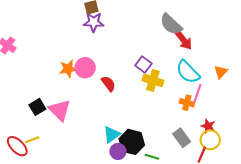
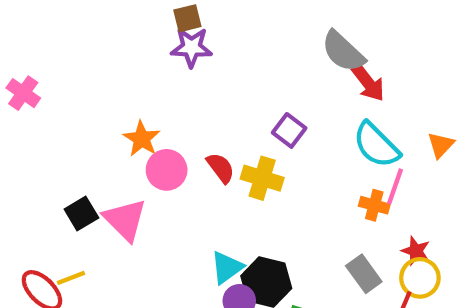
pink circle: (85, 68) -> (167, 170), moved
orange star: (68, 69) -> (142, 139), turned -30
yellow cross: (153, 80) -> (262, 178), moved

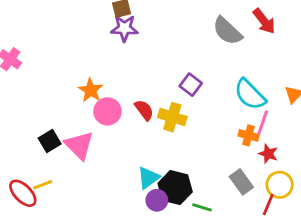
red arrow: (368, 83) -> (264, 21), moved
red star: (416, 251) -> (268, 154), moved

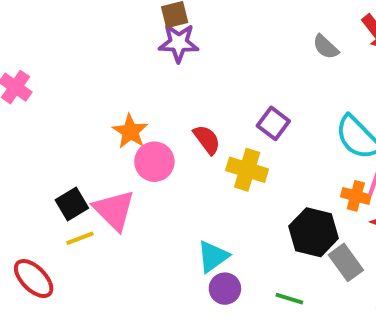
gray semicircle: (227, 31) -> (326, 47), size x0.6
red semicircle: (144, 110) -> (207, 140), moved
yellow line: (43, 185) -> (80, 238), moved
black hexagon: (175, 188) -> (314, 232), moved

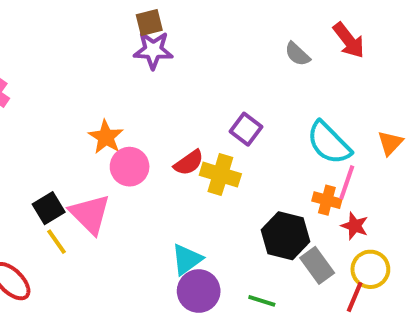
red semicircle: (207, 140) -> (189, 163), moved, turned 92
yellow line: (80, 238) -> (56, 242), turned 76
purple circle: (225, 289) -> (199, 291), size x1.4

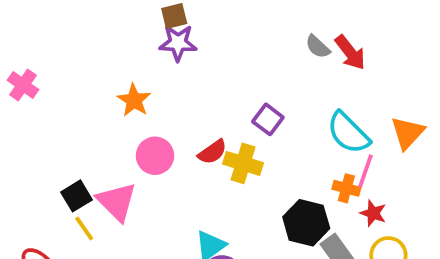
red arrow: (349, 40) -> (350, 52), moved
orange star: (106, 137) -> (134, 100), moved
orange triangle: (390, 143) -> (408, 133), size x1.4

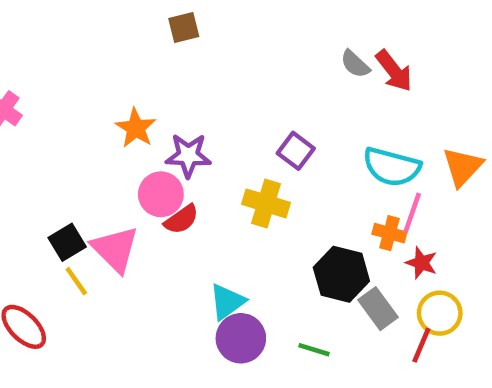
purple star: (178, 43) -> (188, 155), moved
cyan semicircle: (348, 133) -> (392, 167), turned -30
red semicircle: (212, 152) -> (181, 219), moved

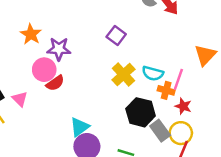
purple square: (296, 151) -> (116, 35), moved
cyan semicircle: (392, 167) -> (153, 73), moved, size x0.7
yellow cross: (266, 203) -> (123, 75), moved, turned 30
pink triangle: (115, 249) -> (20, 99), size x0.6
yellow circle: (440, 313) -> (181, 133), moved

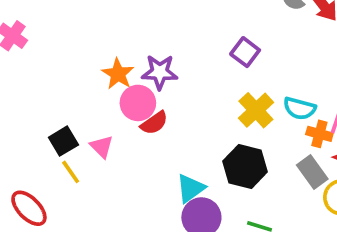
orange star: (31, 34) -> (118, 74), moved
black hexagon: (141, 112) -> (245, 167), moved
gray rectangle: (160, 131) -> (312, 172), moved

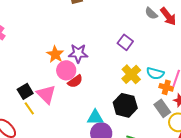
pink triangle: (102, 147) -> (46, 94), size x1.5
cyan triangle: (191, 188) -> (95, 117), turned 36

